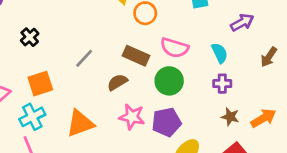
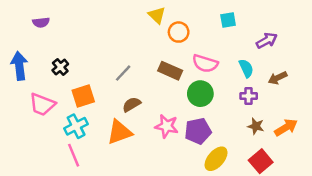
black cross: (30, 37) -> (60, 67), moved
brown arrow: (269, 57) -> (278, 78), moved, turned 30
brown semicircle: (117, 82) -> (132, 104), moved

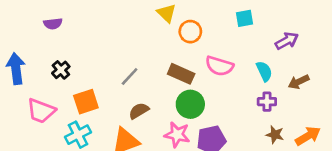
purple semicircle: (41, 22) -> (53, 24), moved
green circle: (200, 94) -> (190, 104), moved

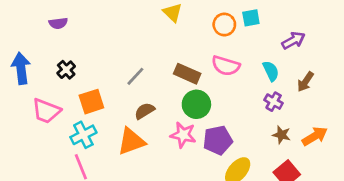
orange circle: (190, 32) -> (224, 25), moved
brown arrow: (299, 82) -> (305, 82), turned -30
purple cross: (267, 102) -> (274, 102), turned 30

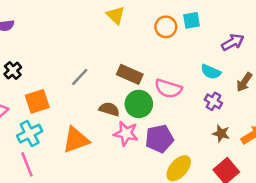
pink semicircle: (226, 66) -> (168, 89), moved
cyan semicircle: (271, 71) -> (211, 72), turned 138
brown semicircle: (145, 111) -> (109, 109), moved, turned 48

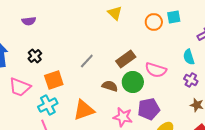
cyan semicircle: (211, 72) -> (189, 57), turned 49
brown rectangle: (130, 74) -> (126, 59), turned -60
pink star: (126, 134) -> (123, 117), moved

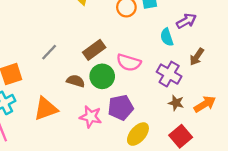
cyan semicircle: (189, 57) -> (167, 37), moved
purple cross: (191, 80) -> (169, 74), size x1.5

